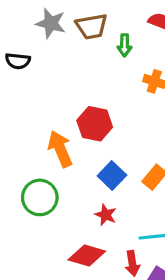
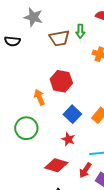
brown trapezoid: (92, 26) -> (59, 38), moved
orange arrow: (60, 149) -> (39, 97), size x0.7
red arrow: (132, 263) -> (85, 170), turned 42

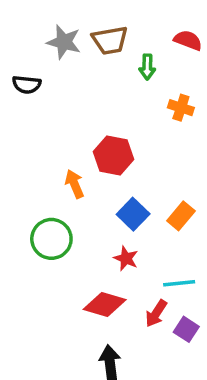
brown trapezoid: (59, 38) -> (110, 40), moved

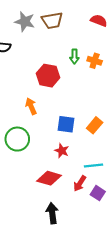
green arrow: (147, 67) -> (74, 56), moved
red hexagon: (114, 156) -> (48, 76), moved
blue square: (133, 214) -> (66, 124), turned -36

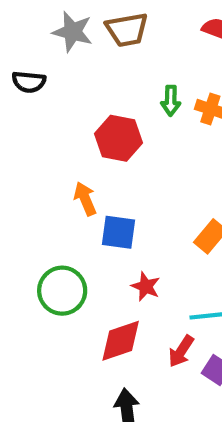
blue square: (66, 124) -> (119, 232), moved
green circle: (17, 139) -> (62, 291), moved
red diamond: (49, 178) -> (121, 341), turned -35

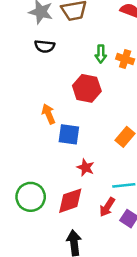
black semicircle: (29, 82) -> (45, 46), moved
red hexagon: (119, 138) -> (87, 88), moved
green circle: (62, 291) -> (31, 197), moved

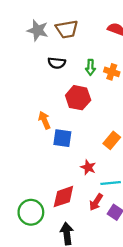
black semicircle: (45, 46) -> (57, 63), moved
red star: (86, 168) -> (88, 167), moved
green circle: (31, 197) -> (31, 212), moved

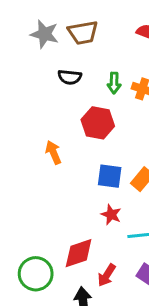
blue square: (62, 138) -> (110, 176), moved
red arrow: (96, 202) -> (107, 275), moved

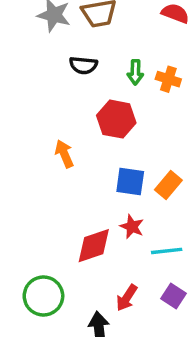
red diamond: (79, 253) -> (94, 246), moved

